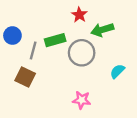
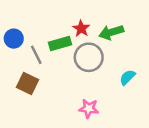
red star: (79, 15) -> (81, 29), moved
gray line: (33, 50) -> (36, 55), turned -42

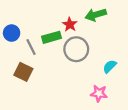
green arrow: (111, 32) -> (96, 15), moved
pink star: (89, 109) -> (99, 93), moved

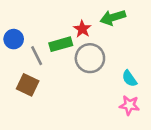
cyan semicircle: (110, 66) -> (129, 79), turned -80
pink star: (99, 93) -> (129, 105), moved

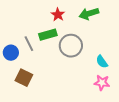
red star: (82, 29) -> (58, 15), moved
blue circle: (14, 39) -> (11, 53), moved
brown square: (28, 85) -> (24, 78), moved

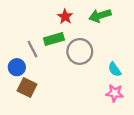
blue circle: (11, 53) -> (17, 67), moved

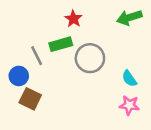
green arrow: (100, 15) -> (129, 17), moved

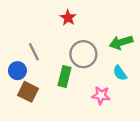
green arrow: (129, 17) -> (121, 42), moved
green rectangle: (61, 44) -> (65, 77), moved, turned -60
pink star: (129, 105) -> (101, 95), moved

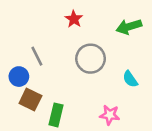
green arrow: (121, 42) -> (129, 27), moved
green rectangle: (65, 77) -> (56, 115), moved
pink star: (101, 95) -> (110, 115), moved

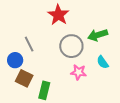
red star: (74, 19) -> (58, 15), size x1.5
green arrow: (129, 27) -> (98, 35), moved
pink star: (110, 115) -> (78, 72), moved

